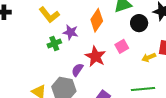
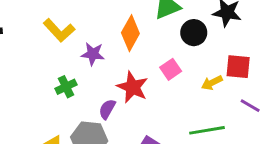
green cross: (54, 43) -> (66, 87), moved

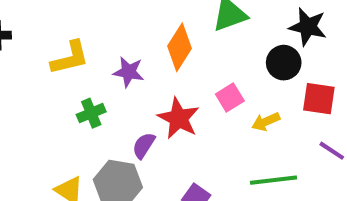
yellow L-shape: (59, 30) -> (70, 58), moved, turned -64
black circle: (194, 33) -> (284, 63), moved
yellow arrow: (212, 83) -> (266, 122), moved

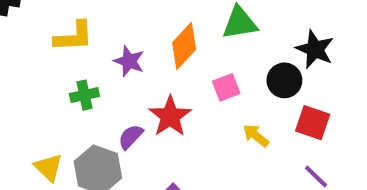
pink square: (230, 98) -> (226, 87), moved
yellow arrow: (266, 122) -> (256, 136), turned 52

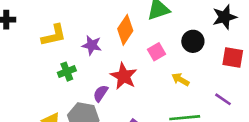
black star: (315, 49) -> (224, 17), moved, turned -30
red square: (313, 123) -> (233, 57), moved

